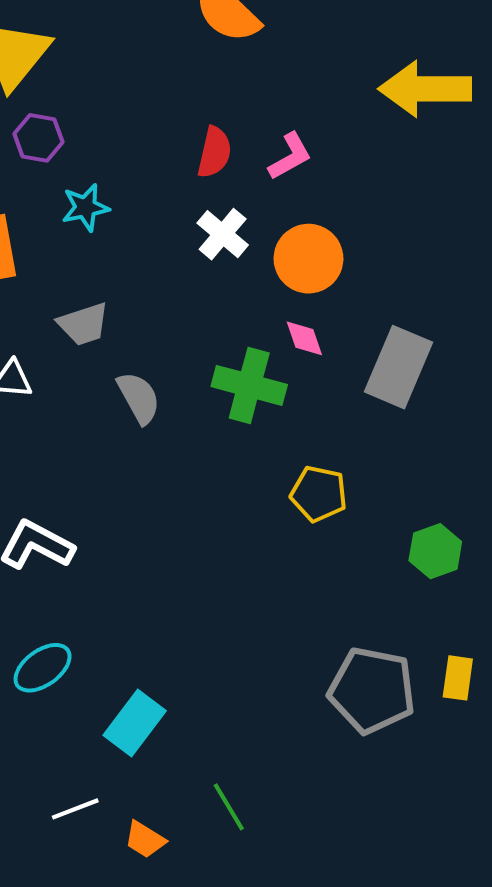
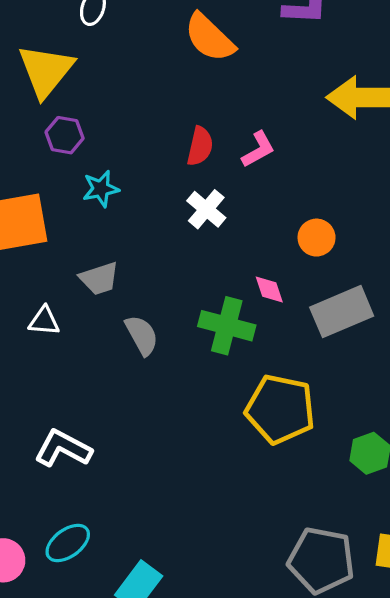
orange circle: (308, 259) -> (317, 238), moved, size x0.7
gray rectangle: (399, 367) -> (342, 312), turned 44
yellow pentagon: (319, 494) -> (280, 409), size x1.6

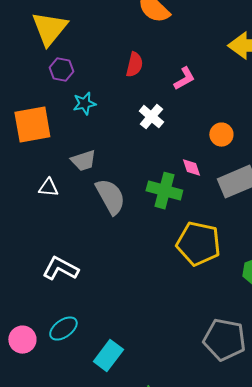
red semicircle: (200, 146) -> (134, 65), moved
gray semicircle: (142, 335) -> (110, 197), size x1.4

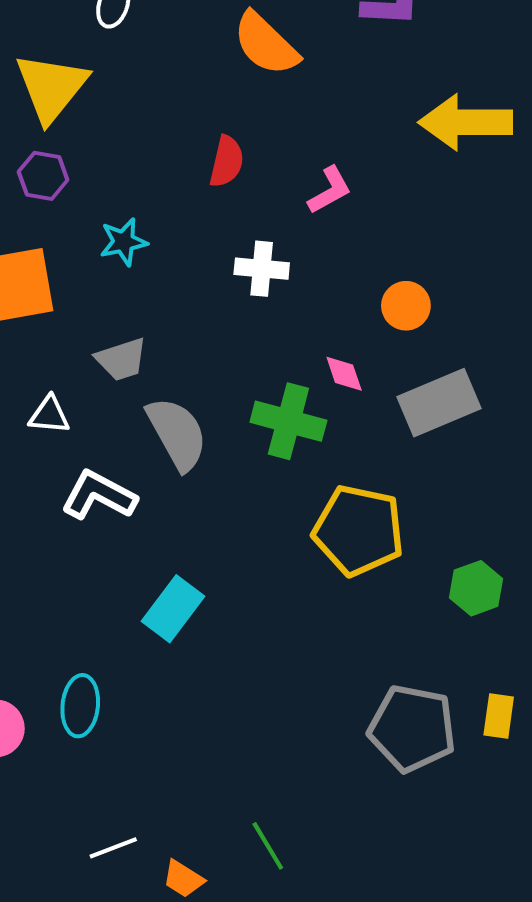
purple hexagon: (61, 70) -> (43, 176), moved
white cross: (151, 117) -> (262, 269), turned -35
white L-shape: (60, 269) -> (99, 495), moved
cyan ellipse: (63, 329) -> (80, 706), turned -48
cyan rectangle: (108, 356) -> (173, 609), moved

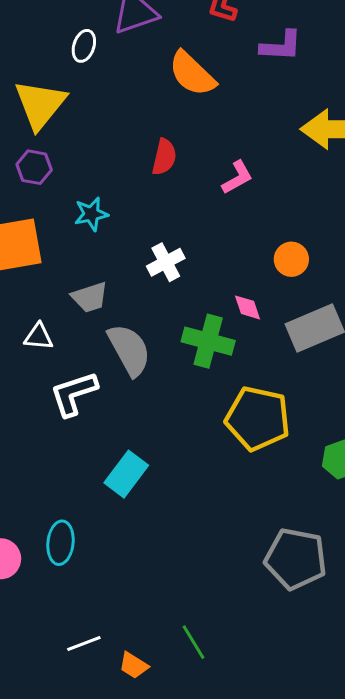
white cross: (262, 269) -> (166, 262), moved, turned -33
white L-shape: (99, 495) -> (74, 394), turned -46

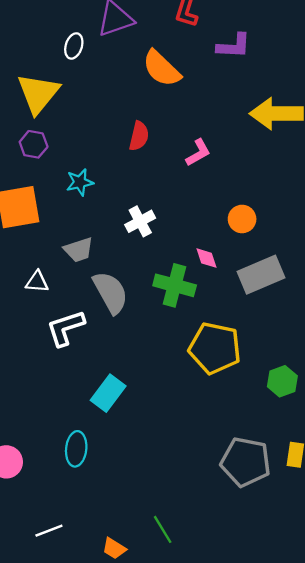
cyan ellipse: (61, 543) -> (76, 449), moved
white line: (84, 644) -> (49, 531), moved

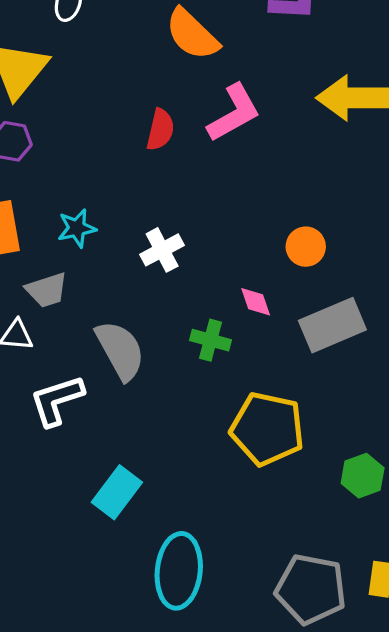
pink L-shape: (198, 153) -> (234, 113), moved, size x1.5
cyan star: (80, 182) -> (77, 228), moved
gray trapezoid: (79, 250) -> (47, 290), moved
green cross: (175, 285) -> (210, 340), size x0.7
cyan ellipse: (76, 449) -> (179, 571), moved, size x1.5

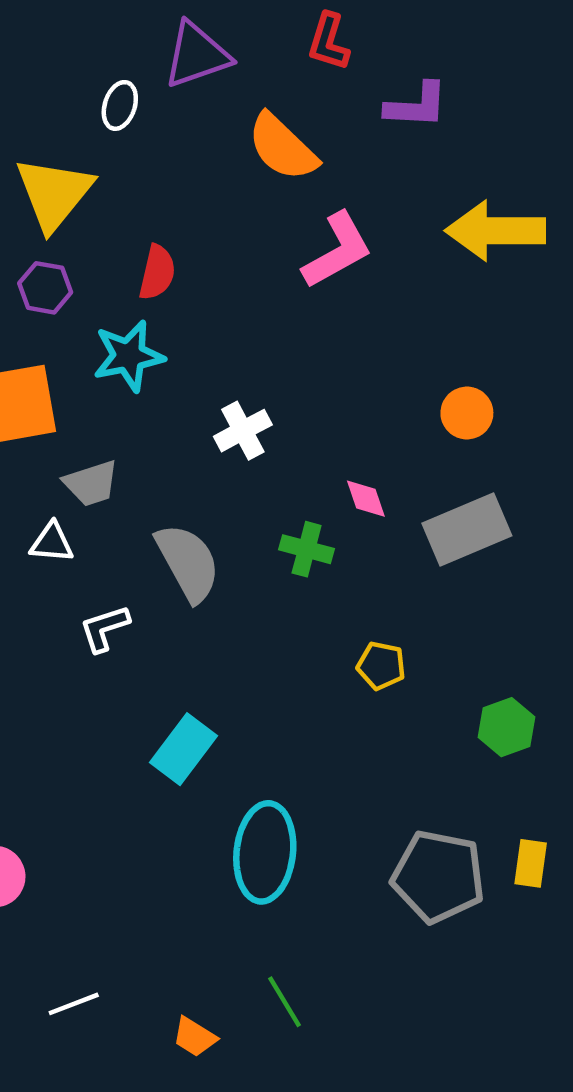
red semicircle: (160, 130) -> (157, 272), moved
cyan star: (77, 228) -> (129, 356), moved, size x1.4
orange circle: (306, 247) -> (467, 413), moved
white L-shape: (57, 400) -> (104, 628), size x0.7
yellow pentagon: (267, 429) -> (381, 666), size x0.5

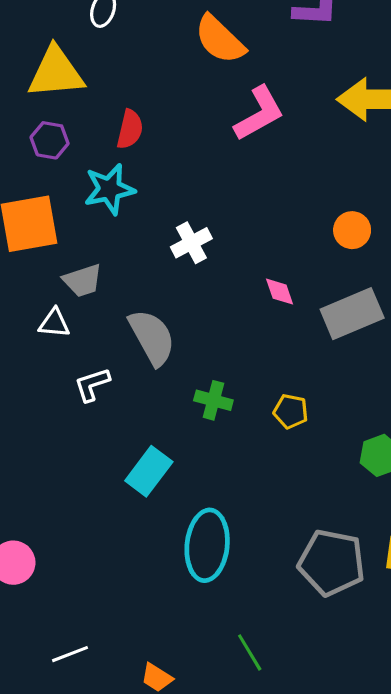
yellow triangle: (54, 193) -> (56, 73), turned 46
green cross: (307, 549) -> (213, 400), moved
green line: (285, 1002) -> (250, 652), moved

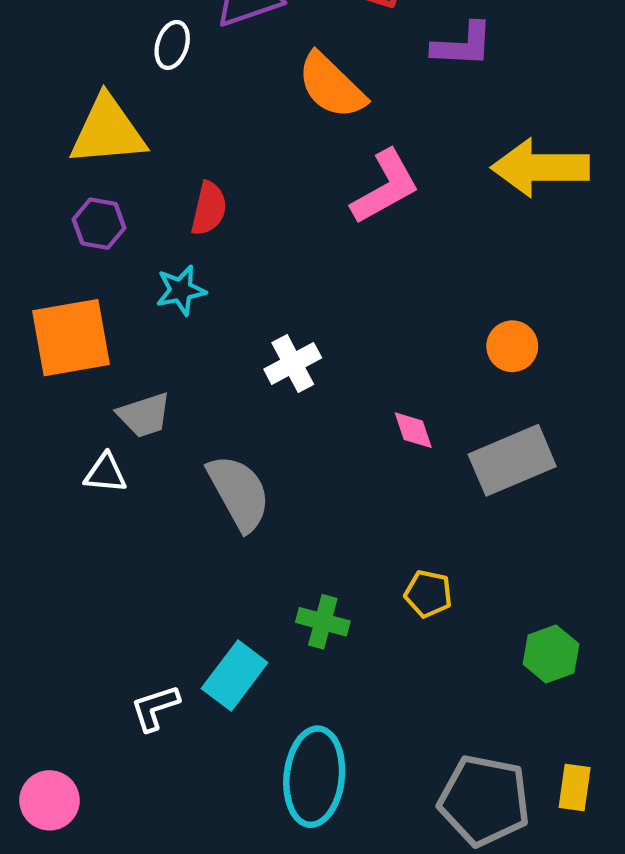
cyan star: (109, 189) -> (181, 290), size x0.7
white L-shape: (92, 385) -> (155, 708), moved
green cross: (213, 400) -> (323, 622), moved

